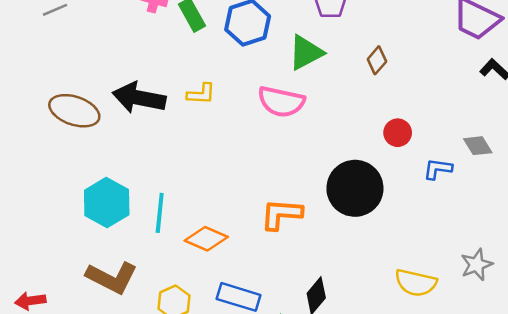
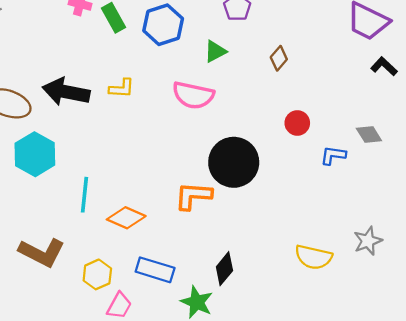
green triangle: (306, 53) -> (215, 51), size x0.7
black circle: (355, 188) -> (234, 162), moved
cyan hexagon: (107, 203) -> (35, 154), moved

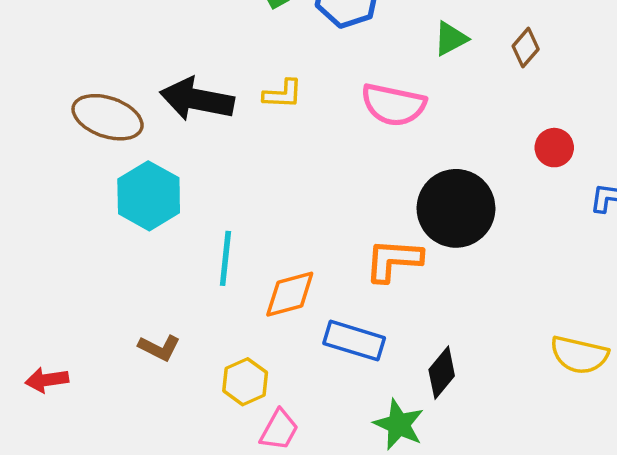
green triangle: (215, 51) -> (451, 39), moved
orange diamond: (126, 218) -> (290, 294), turned -39
brown L-shape: (42, 252) -> (159, 348), size x0.6
blue rectangle: (155, 270) -> (354, 341), moved

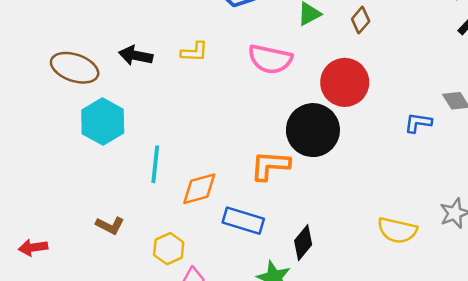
black arrow: (197, 99) -> (136, 56), size x0.7
red circle: (554, 148) -> (345, 82), moved, size x1.8

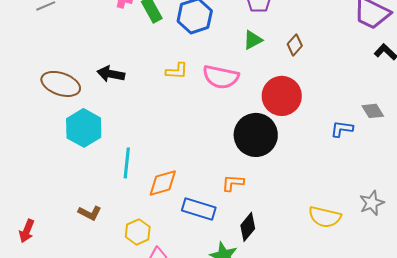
yellow L-shape: (194, 52) -> (177, 71), moved
orange L-shape: (270, 166) -> (233, 183), moved, size x0.7
red arrow: (33, 247) -> (27, 231), turned -60

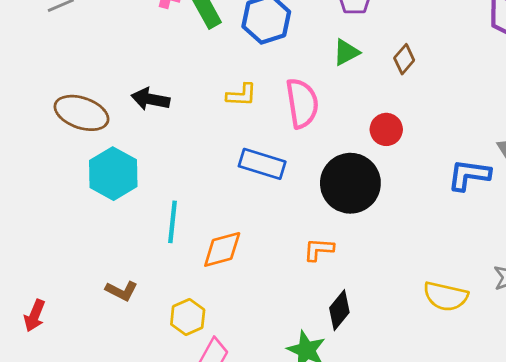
pink semicircle: (221, 77) -> (302, 103), turned -111
red circle: (282, 96) -> (386, 129), size x0.6
blue L-shape: (342, 129) -> (469, 175), size x1.4
blue rectangle: (199, 209) -> (262, 164), moved

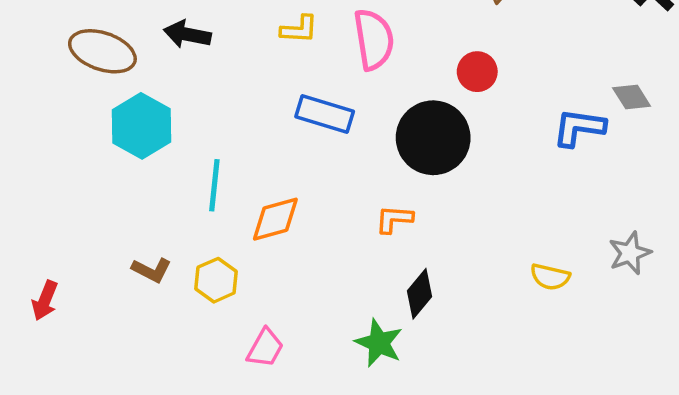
yellow semicircle: (446, 296) -> (550, 277), size x0.7
yellow hexagon: (188, 317) -> (216, 280), moved

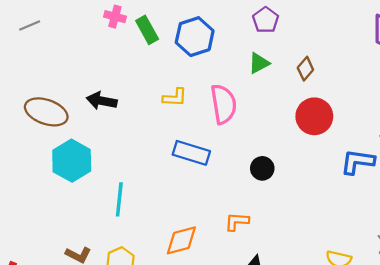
red circle: (477, 72) -> (314, 116), moved, size x1.4
black circle: (433, 138) -> (262, 168), size x0.5
orange diamond: (275, 219) -> (181, 240), moved

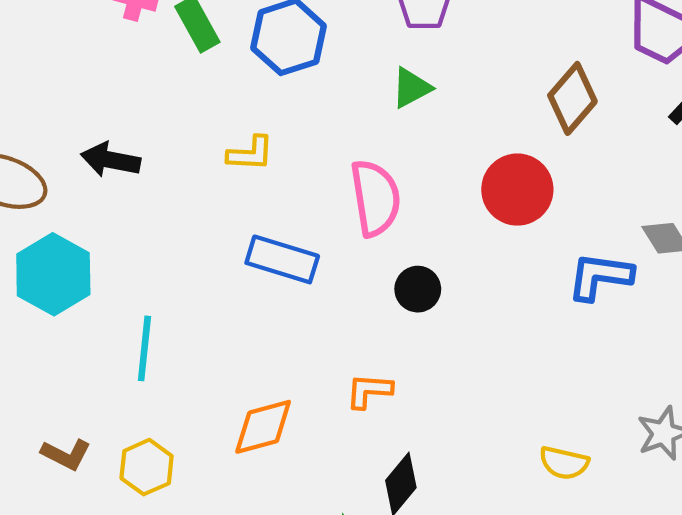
brown diamond: (305, 69) -> (572, 98), moved, size x1.5
pink semicircle: (223, 104) -> (375, 198), moved

